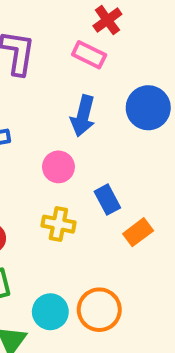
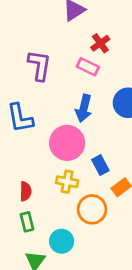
pink circle: (58, 167) -> (67, 143), size x1.6
orange circle: (99, 310) -> (92, 209), moved

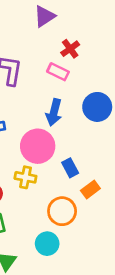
yellow cross: (67, 182) -> (25, 177), moved
cyan circle: (62, 241) -> (47, 244), moved

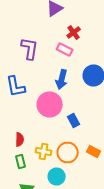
yellow cross: (25, 177) -> (44, 152), moved
orange rectangle: (90, 189) -> (94, 152), moved, turned 64

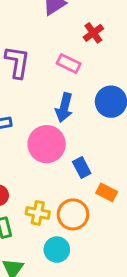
red cross: (74, 32) -> (93, 33), moved
orange rectangle: (94, 152) -> (107, 192), moved

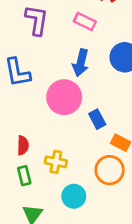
orange circle: (73, 214) -> (110, 170), moved

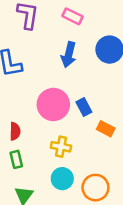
pink circle: (64, 97) -> (53, 104), moved
yellow cross: (56, 162) -> (61, 147), moved
orange circle: (110, 170) -> (95, 188), moved

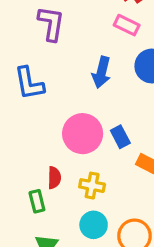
pink rectangle: (72, 16) -> (127, 25), moved
red semicircle: (15, 131) -> (54, 178), moved

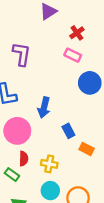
blue arrow: (101, 72) -> (44, 107), moved
pink circle: (83, 134) -> (17, 131), moved
green rectangle: (37, 201) -> (12, 175), turned -40

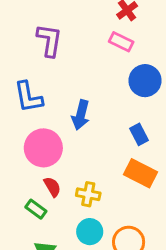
blue rectangle: (68, 131) -> (139, 134), moved
orange rectangle: (87, 149) -> (141, 173), size x1.5
red semicircle: (24, 159) -> (52, 187), turned -32

